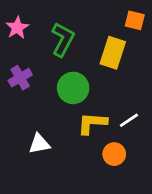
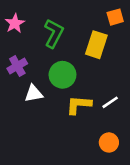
orange square: (135, 20) -> (115, 17), turned -30
white triangle: (39, 144) -> (34, 94), moved
orange circle: (114, 154) -> (109, 142), moved

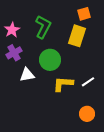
orange square: (115, 17) -> (84, 14), moved
pink star: (15, 23) -> (12, 30), moved

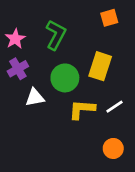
yellow rectangle: (77, 36) -> (100, 66), moved

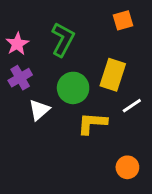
white triangle: (35, 98) -> (39, 110), turned -30
white line: (115, 107) -> (132, 106), moved

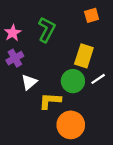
green circle: (73, 88) -> (73, 81), moved
yellow L-shape: (92, 123) -> (50, 101), moved
orange circle: (127, 167) -> (71, 125), moved, size x1.6

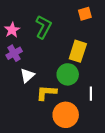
white line: (98, 79) -> (91, 94), moved, turned -56

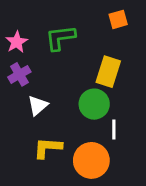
green L-shape: (43, 27) -> (60, 38), turned -125
yellow L-shape: (46, 93) -> (48, 148), moved
white line: (91, 94) -> (114, 129), moved

